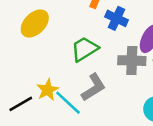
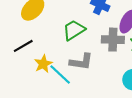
gray L-shape: (93, 87) -> (81, 62), turned 40
black line: (21, 104) -> (23, 46), moved

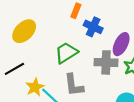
gray L-shape: (81, 62) -> (74, 85), turned 75

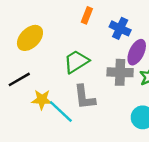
blue cross: (93, 27) -> (120, 28), moved
yellow star: (35, 87) -> (42, 100), turned 30

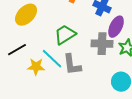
cyan line: (61, 111) -> (52, 59), moved

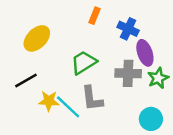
purple ellipse: (116, 27) -> (145, 53), turned -45
cyan line: (52, 59) -> (68, 107), moved

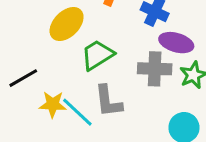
yellow ellipse: (37, 38) -> (67, 24), moved
purple ellipse: (145, 53) -> (176, 43), turned -55

